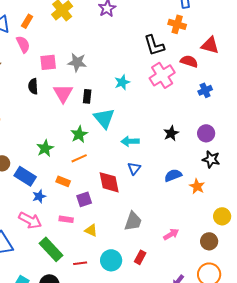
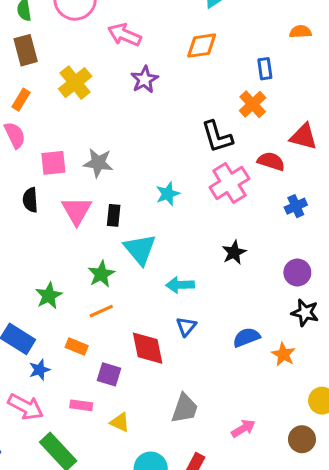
orange cross: (177, 24) -> (253, 104), turned 30
black star: (171, 133) -> (234, 252), moved
purple square: (84, 199) -> (109, 374), turned 35

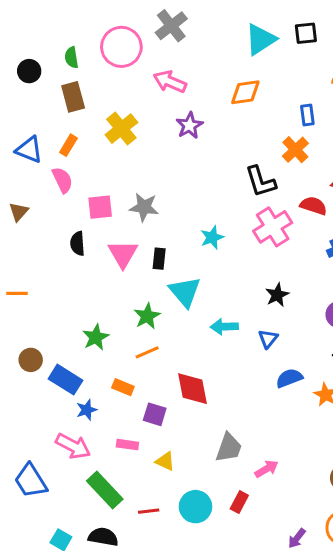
blue triangle: (186, 327) -> (268, 339), moved
pink arrow: (243, 428) -> (267, 469), moved

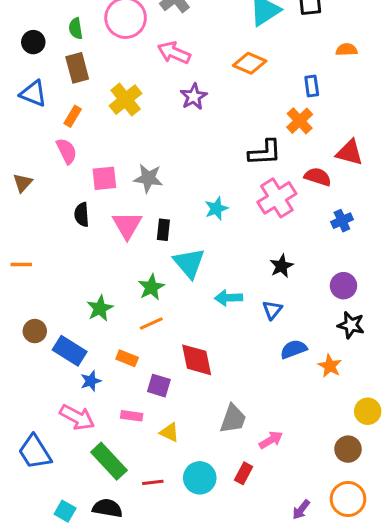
orange diamond: (245, 92) -> (250, 63), turned 32
blue triangle: (29, 150) -> (33, 94), moved
black L-shape: (261, 181) -> (265, 153), turned -76

